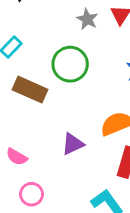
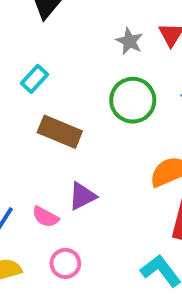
green circle: (70, 64) -> (133, 100), moved
purple triangle: (73, 144) -> (82, 196), moved

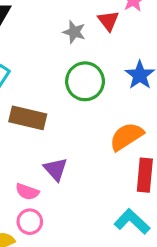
purple triangle: (82, 196) -> (56, 169), turned -36
pink circle: (65, 263) -> (30, 222), moved

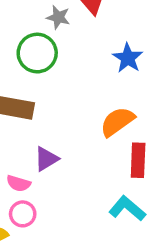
green circle: (85, 81) -> (37, 53), moved
purple triangle: (56, 169) -> (46, 159), turned 44

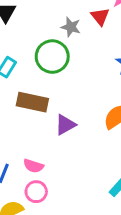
purple triangle: (46, 159) -> (65, 125), moved

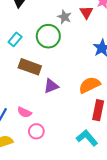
pink circle: (36, 192) -> (36, 131), moved

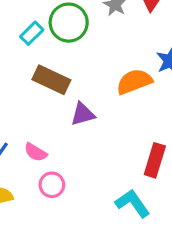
green circle: (48, 36) -> (69, 23), moved
orange semicircle: (90, 85) -> (134, 82), moved

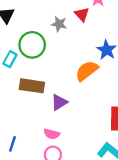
pink semicircle: (36, 152) -> (52, 134), moved

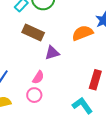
pink semicircle: (52, 134) -> (38, 77), turned -88

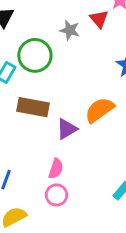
orange semicircle: (82, 33) -> (99, 110), moved

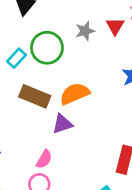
gray star: (70, 30) -> (85, 31), turned 30
orange semicircle: (99, 110) -> (75, 94), moved

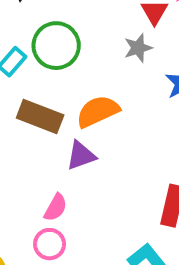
gray star: (85, 31) -> (138, 48), moved

